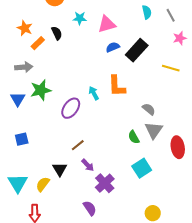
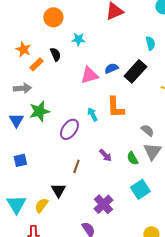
cyan semicircle: (147, 12) -> (150, 43), moved
pink triangle: (107, 24) -> (89, 75), moved
brown line: (78, 145) -> (76, 166), turned -32
purple arrow: (88, 165) -> (105, 155), moved

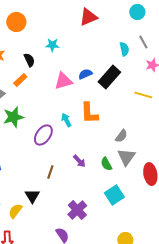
orange circle: (53, 17) -> (16, 22), moved
orange rectangle: (36, 64) -> (20, 80), moved
gray semicircle: (147, 130) -> (121, 136), turned 88

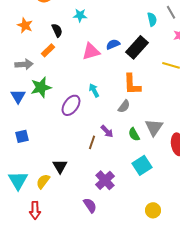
orange L-shape: (89, 113) -> (132, 84), moved
gray semicircle: (121, 136) -> (124, 106), moved
brown line: (50, 172) -> (92, 142), moved

